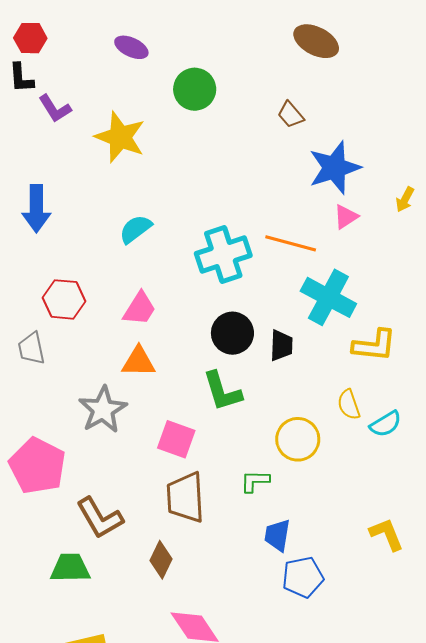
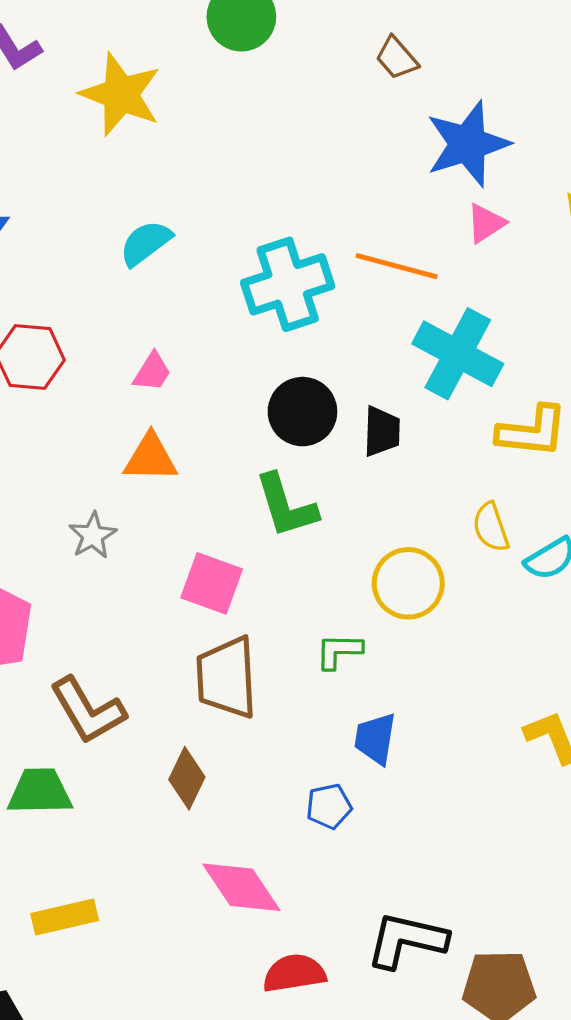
pink trapezoid: (140, 309) -> (152, 372), size x0.7
gray star: (103, 410) -> (93, 535), size x0.6
blue pentagon: (303, 577) -> (329, 806), moved, size x0.7

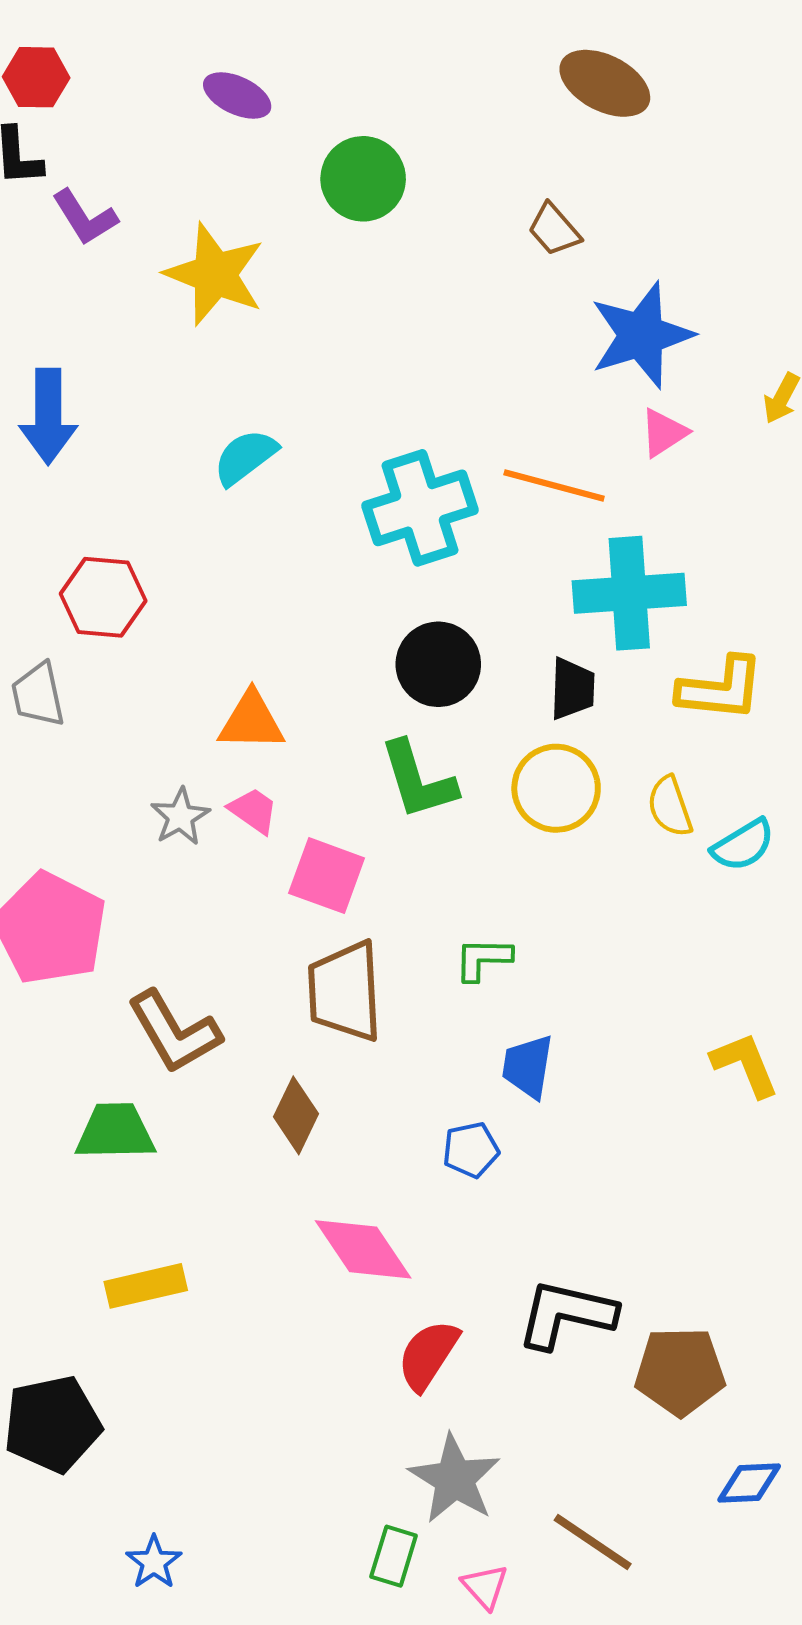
cyan cross: (458, 354) -> (629, 593), turned -32
pink trapezoid: (152, 372) -> (253, 811), moved, turned -87
black trapezoid: (382, 431) -> (572, 689), moved
yellow circle: (408, 583) -> (556, 788), moved
red semicircle: (294, 973) -> (428, 1355), turned -48

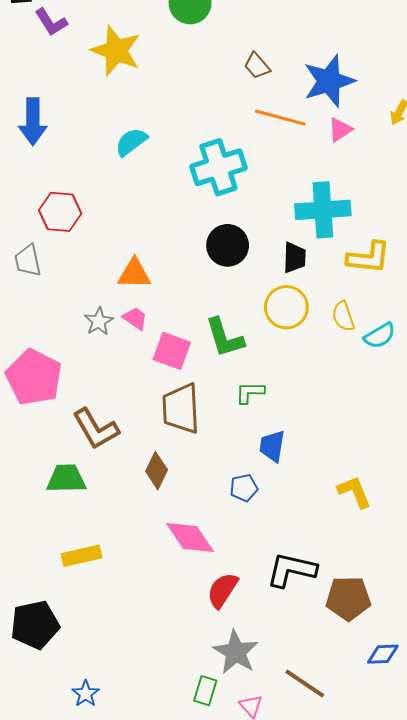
brown trapezoid: (554, 230) -> (257, 66), moved
orange line: (554, 486) -> (280, 118), moved
green L-shape: (418, 780) -> (225, 338), moved
yellow L-shape: (745, 1065) -> (354, 492), moved

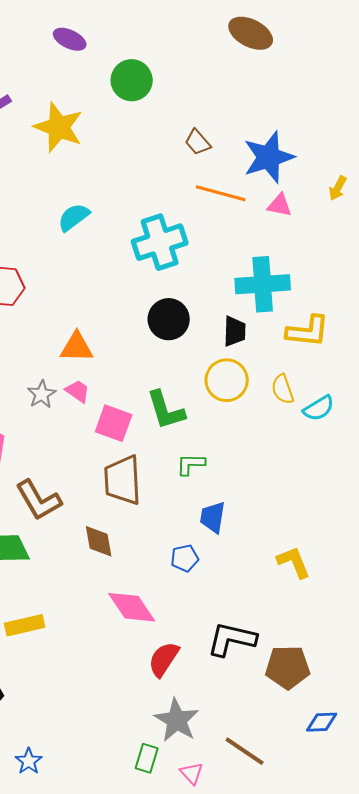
pink triangle: (340, 130) -> (280, 205), turned 44
brown diamond: (157, 471) -> (99, 541), turned -36

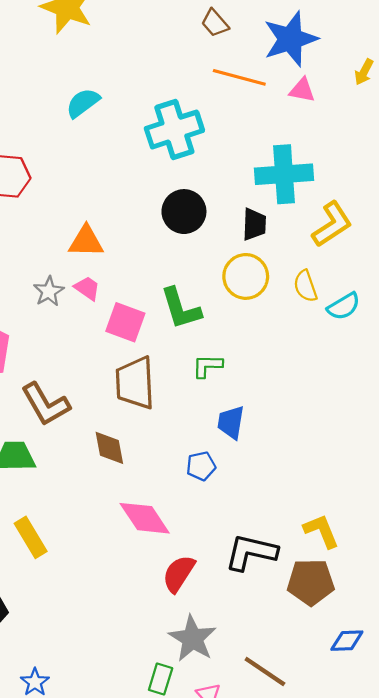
yellow L-shape: (308, 331) -> (332, 224), turned -39
yellow L-shape: (294, 562) -> (321, 531), moved
yellow rectangle: (25, 625) -> (31, 537), turned 72

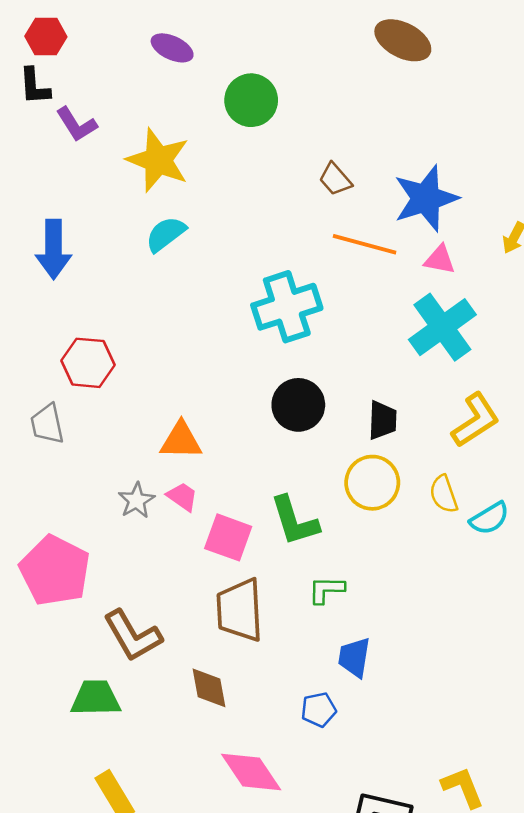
cyan semicircle: (83, 103) -> (166, 234), moved
cyan cross: (284, 174) -> (442, 327), moved, turned -32

